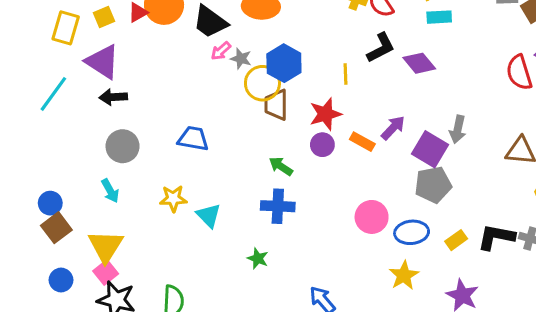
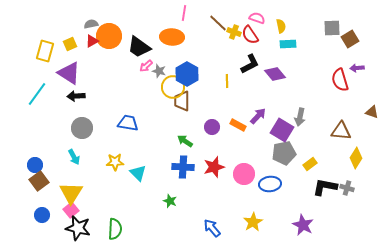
red star: (325, 114) -> (214, 167), moved
yellow rectangle: (456, 240) -> (310, 164), moved
yellow star: (404, 275) -> (253, 222), moved

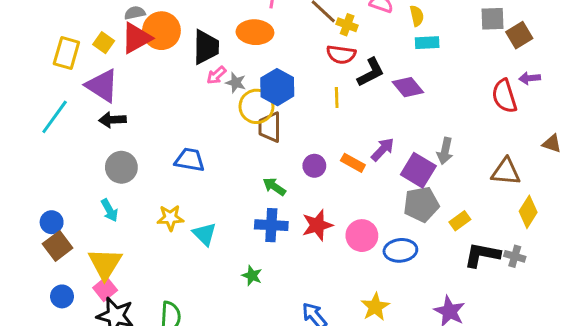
red semicircle: (250, 35) -> (341, 54), moved, turned -48
red triangle: (92, 41) -> (136, 38), size x1.6
yellow square: (70, 44) -> (104, 43), turned -32
black trapezoid: (139, 47) -> (206, 47), turned -125

